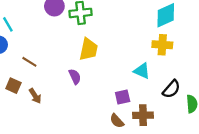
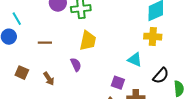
brown line: (29, 62) -> (45, 43), moved, turned -32
brown arrow: (35, 96) -> (49, 79), moved
purple square: (123, 97) -> (118, 83), turned 32

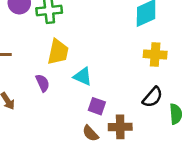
yellow cross: (153, 37) -> (155, 54), moved
cyan triangle: (135, 60) -> (83, 76), moved

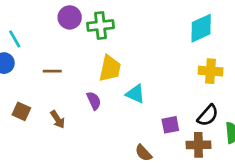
purple square: (97, 106) -> (170, 125), moved, turned -30
brown cross: (120, 127) -> (198, 145), moved

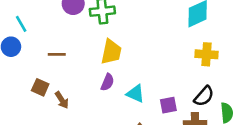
cyan triangle: (135, 94) -> (135, 94), moved
purple semicircle: (94, 101) -> (107, 82), moved, turned 48
brown square: (21, 111) -> (40, 87), moved

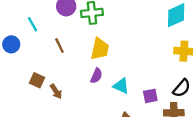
cyan line: (21, 24) -> (33, 24), moved
brown line: (57, 54) -> (59, 45), moved, turned 64

